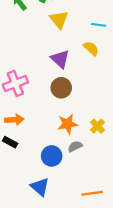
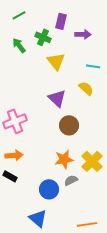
brown circle: (61, 88) -> (69, 125), moved
yellow cross: (97, 126) -> (92, 161), size x1.5

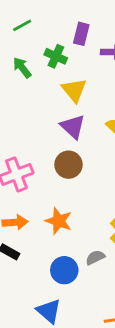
purple triangle: (57, 98) -> (73, 127), moved
brown circle: (69, 125) -> (69, 165), moved
orange star: (64, 159) -> (59, 221), moved, turned 30

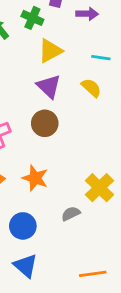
yellow triangle: (74, 90) -> (50, 51), turned 40
blue circle: (64, 270) -> (23, 226), moved

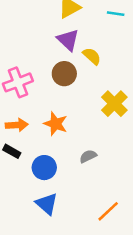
yellow semicircle: (91, 88) -> (92, 56), moved
yellow cross: (99, 188) -> (114, 104), moved
orange line: (93, 274) -> (108, 211), turned -35

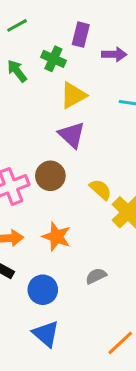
yellow semicircle: (92, 56) -> (101, 189), moved
brown circle: (64, 74) -> (50, 176), moved

